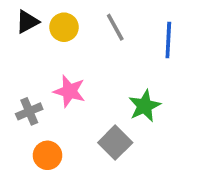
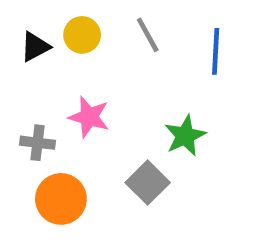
black triangle: (27, 22) -> (35, 47), moved
gray cross: (29, 111) -> (38, 143), turned 30
orange circle: (47, 155) -> (61, 199), size x1.4

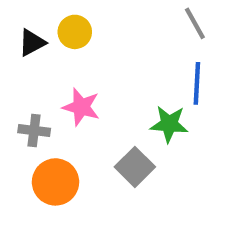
gray line: (148, 35) -> (195, 23), moved
blue line: (216, 51) -> (197, 83), moved
green star: (185, 136) -> (169, 124), turned 30

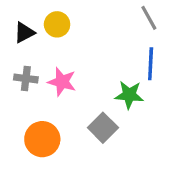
gray cross: (34, 131) -> (26, 78), moved

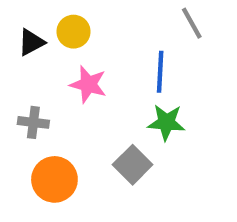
blue line: (151, 64) -> (160, 72), moved
gray cross: (26, 78) -> (33, 122), moved
pink star: (62, 82) -> (88, 84), moved

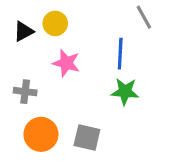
gray square: (133, 165) -> (87, 138), moved, turned -32

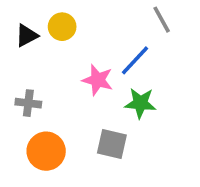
blue line: (120, 54) -> (135, 60), turned 40
pink star: (66, 63) -> (98, 80), moved
gray square: (87, 138) -> (112, 144), moved

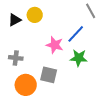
gray square: (112, 144) -> (49, 75), moved

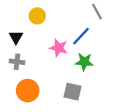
black triangle: (15, 20) -> (16, 37), moved, turned -32
gray square: (49, 75) -> (72, 92), moved

